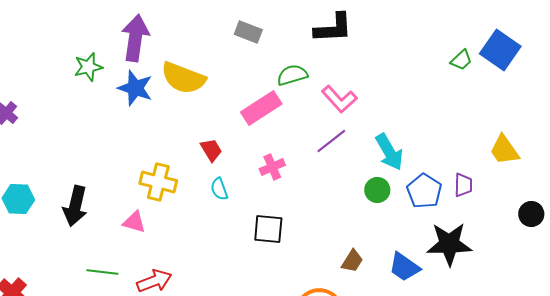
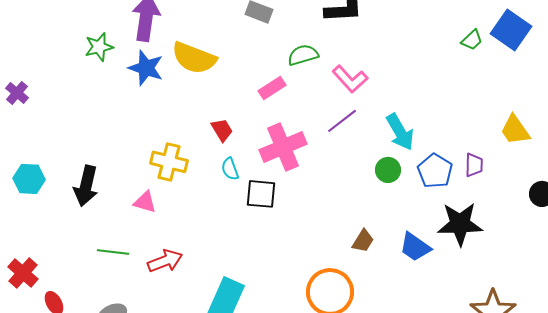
pink rectangle: (261, 108) -> (272, 88), size x0.7
pink cross: (272, 167) -> (283, 147), size x1.8
black square: (268, 229) -> (261, 194), moved

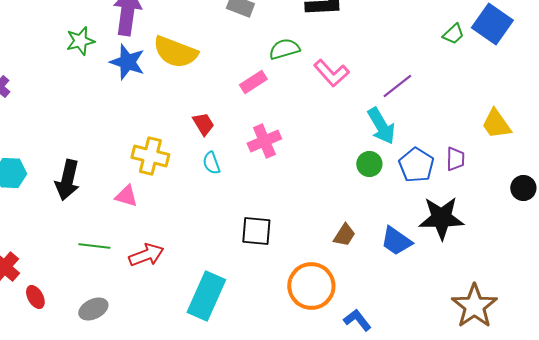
purple line: (342, 121) -> (397, 86), moved
pink cross: (283, 147) -> (264, 141), size x0.7
black square: (261, 194) -> (256, 231), moved

